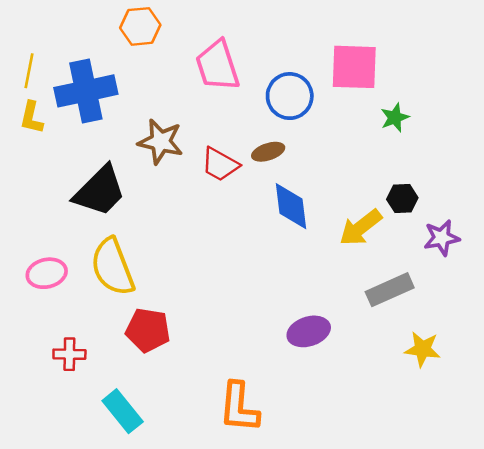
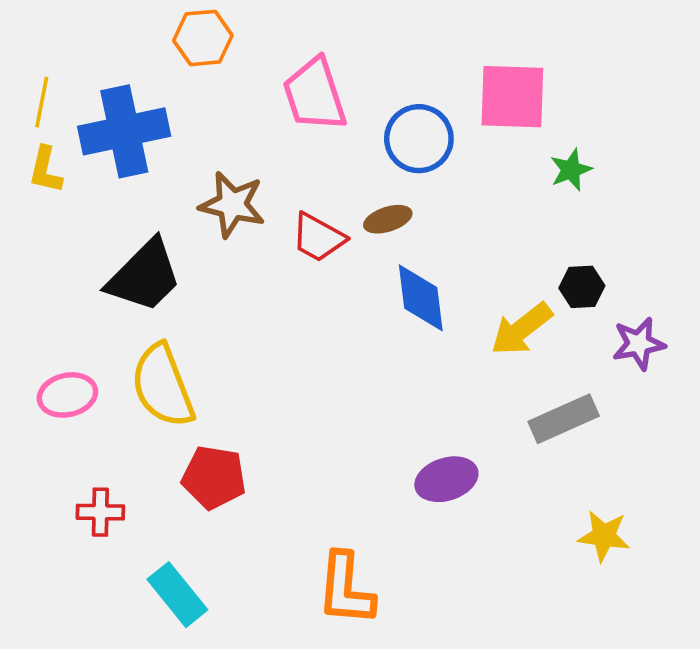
yellow star: (423, 349) -> (604, 536), moved

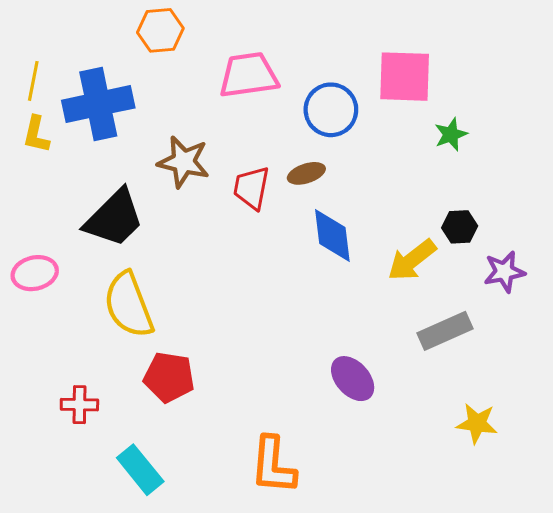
pink trapezoid: (315, 95) -> (249, 75), turned 100
red trapezoid: (318, 238) -> (251, 188), turned 72
pink ellipse: (67, 395) -> (35, 273), moved
purple ellipse: (446, 479) -> (353, 379), turned 66

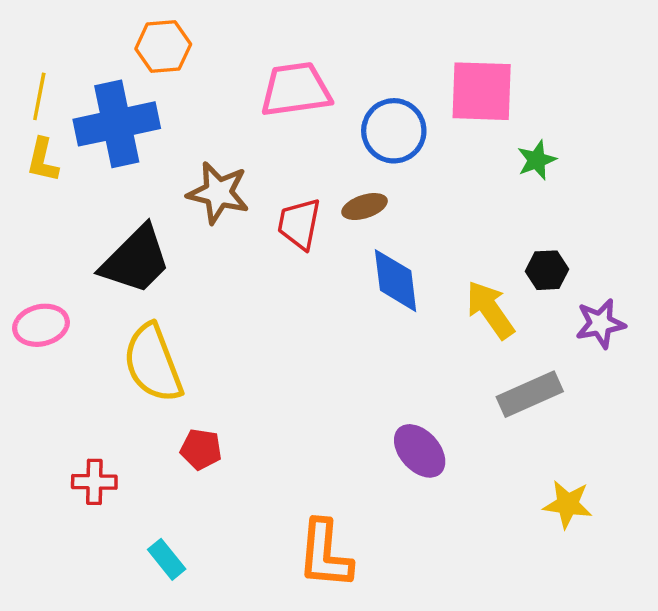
orange hexagon: (160, 30) -> (163, 46), moved
yellow arrow: (412, 260) -> (490, 310), turned 93
red pentagon: (169, 377) -> (201, 449), size x0.7
cyan rectangle: (140, 470) -> (167, 559), size x0.7

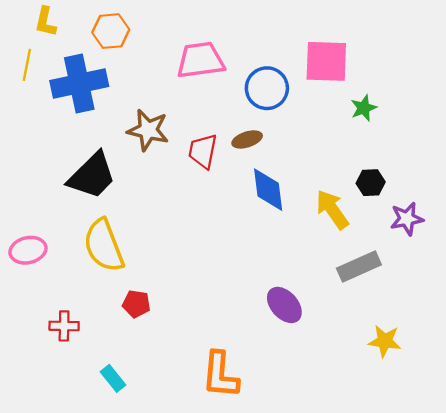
yellow L-shape: (43, 160) -> (45, 22), moved
pink ellipse: (41, 325) -> (28, 250), moved

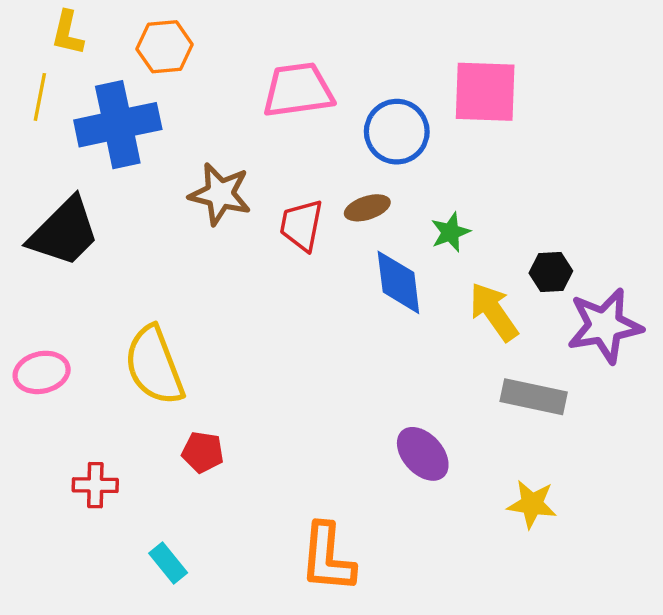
green star: (364, 108) -> (450, 232), moved
black trapezoid: (92, 176) -> (64, 232), moved
purple star: (407, 219) -> (605, 326), size x1.5
gray rectangle: (359, 267) -> (534, 397), turned 36
yellow star: (385, 341) -> (532, 504), moved

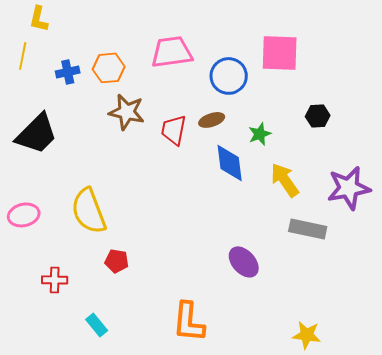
orange hexagon: (165, 47) -> (109, 68), moved
blue cross: (118, 125) -> (68, 72), size x0.5
black hexagon: (551, 272) -> (318, 116), moved
yellow star: (532, 504) -> (307, 335), moved

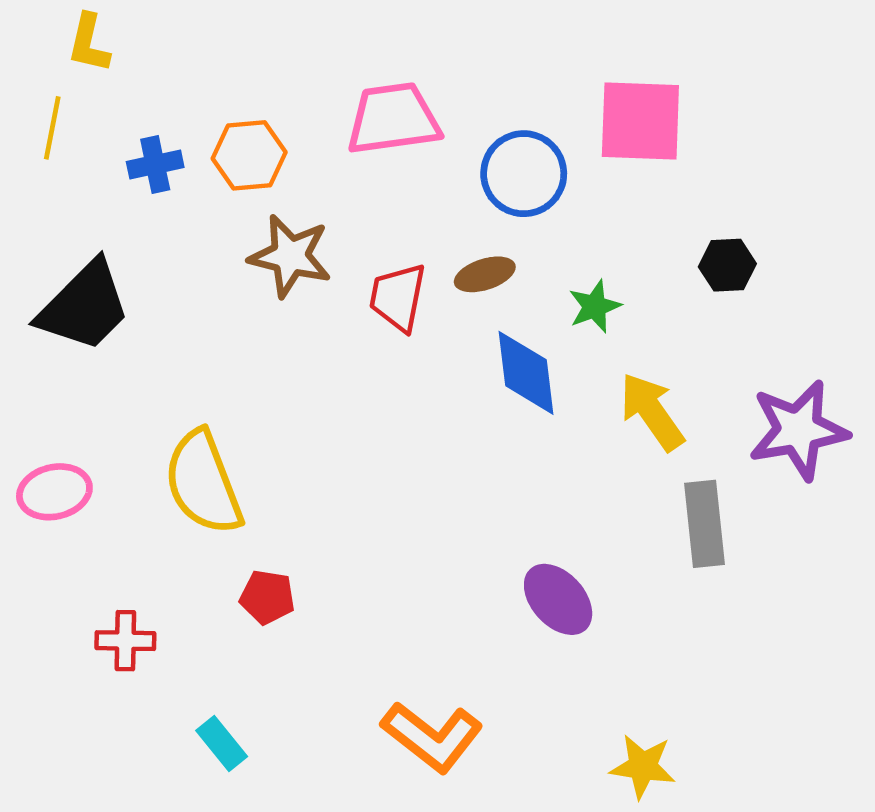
gray rectangle: (308, 229) -> (705, 524), turned 72
orange L-shape: (189, 322) -> (432, 737), turned -57
yellow star: (307, 335) -> (643, 766), moved

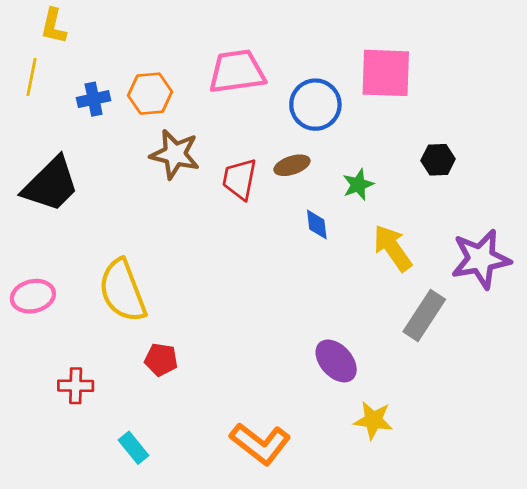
blue diamond: (526, 373) -> (317, 225), size x0.6
gray rectangle: (705, 524) -> (424, 315), turned 39
yellow star: (643, 766) -> (373, 420), moved

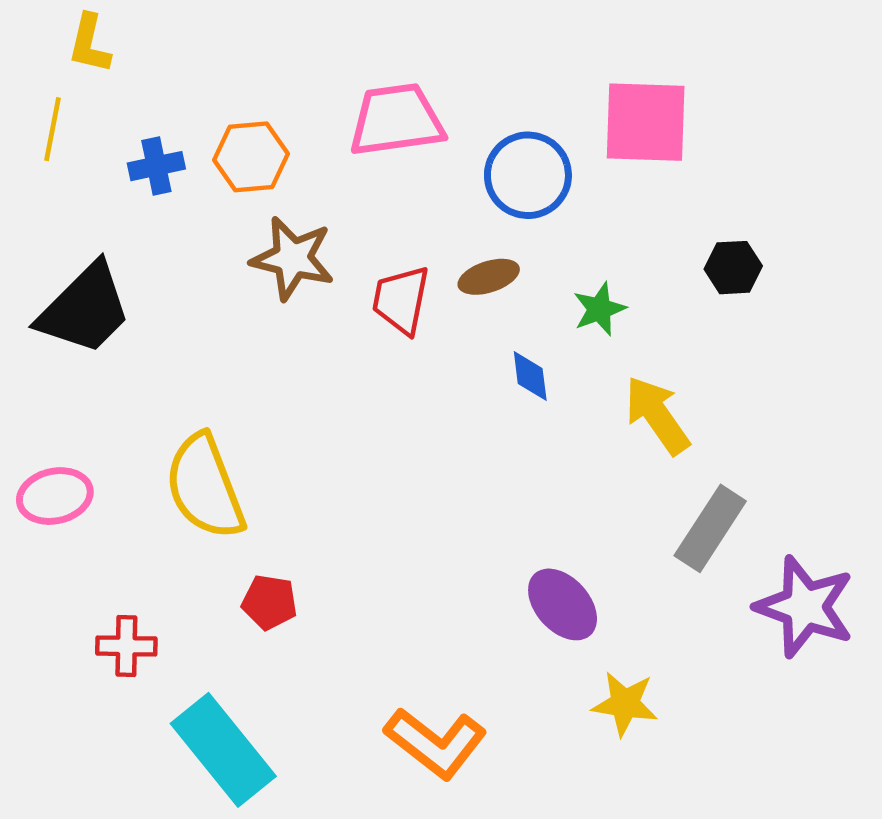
purple star: (481, 259) -> (805, 607), moved, turned 30
cyan rectangle: (133, 448) -> (223, 750), size x2.0

